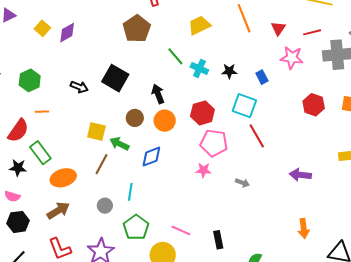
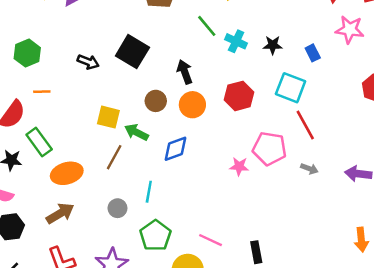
pink pentagon: (214, 143) -> (269, 149), moved
gray arrow: (242, 183) -> (309, 169), moved

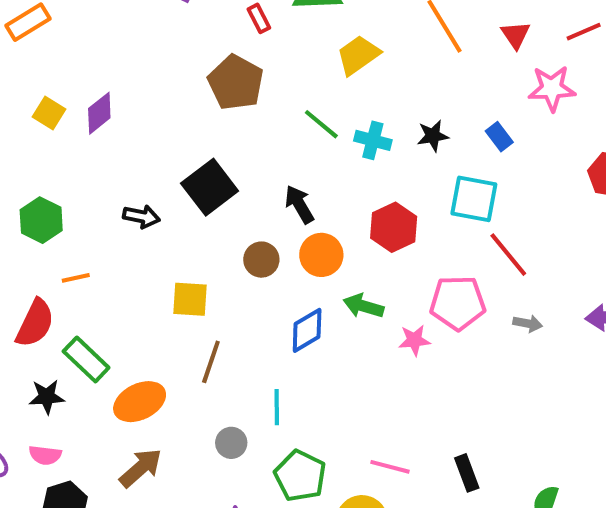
black square: (132, 52) -> (210, 187), turned 32
green arrow: (136, 132) -> (363, 306), moved

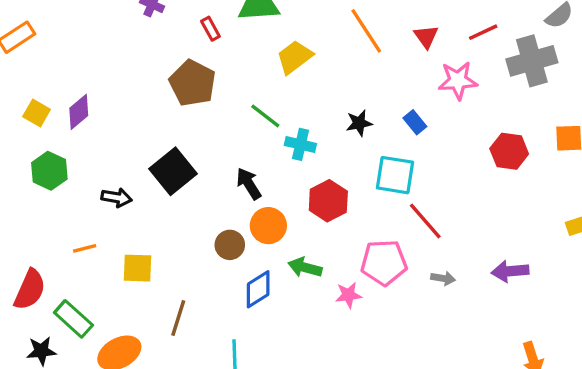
cyan cross: (373, 140) -> (300, 144), moved
green hexagon: (41, 220) -> (49, 171), moved
brown circle: (261, 260) -> (230, 245), moved
orange line: (76, 278) -> (85, 248), moved
yellow square: (190, 299) -> (137, 268), moved

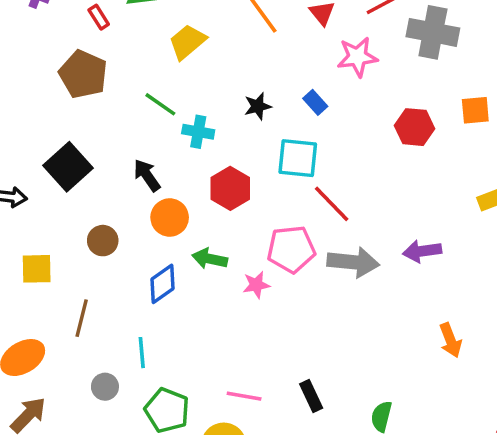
gray cross: (532, 61) -> (433, 32), turned 30
brown circle: (230, 245) -> (103, 241), moved
gray arrow: (443, 278) -> (353, 262), size x2.0

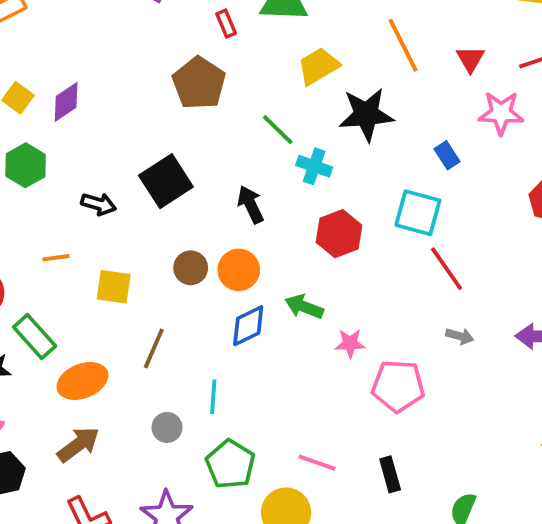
black star: (258, 106) -> (366, 114), moved, size x1.8
orange circle: (170, 218) -> (239, 270), moved
pink pentagon: (291, 249) -> (398, 386), moved
gray arrow: (353, 262) -> (460, 336), size x0.5

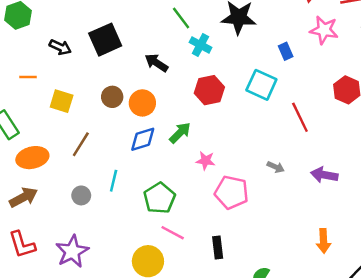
black arrow: (251, 205) -> (156, 63), turned -40
red line: (447, 269) -> (300, 117), moved
green arrow: (304, 307) -> (180, 133), turned 105
green pentagon: (230, 464) -> (159, 198), moved

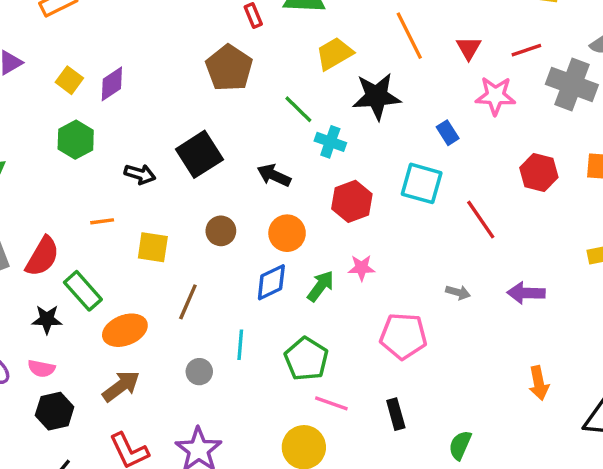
orange circle: (142, 103) -> (287, 233), moved
green arrow: (180, 133) -> (321, 286), moved
pink star: (205, 161) -> (361, 268), moved

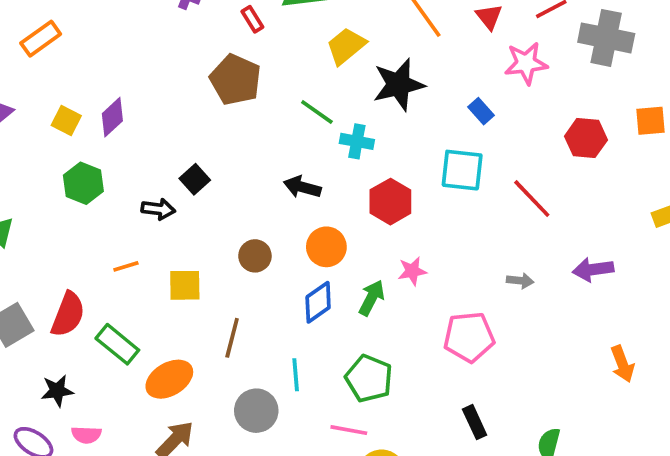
black square: (199, 154) -> (195, 179), moved, size x0.6
black star: (47, 319) -> (57, 391), moved
gray circle: (199, 372) -> (256, 411), size x1.5
pink line: (331, 403) -> (349, 430), moved

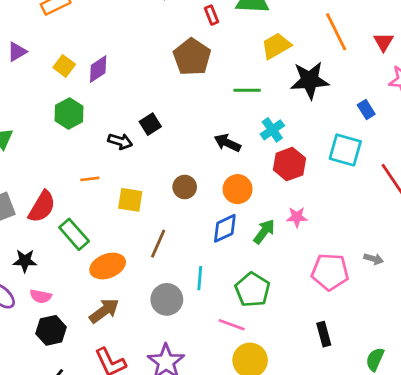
green line: (317, 112) -> (247, 90), turned -45
cyan cross: (357, 141) -> (272, 130), moved, turned 35
gray arrow: (520, 281) -> (374, 259), moved

